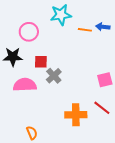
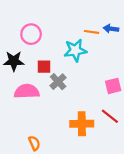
cyan star: (61, 15) -> (75, 50), moved

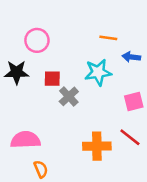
blue arrow: (111, 29) -> (131, 57), moved
cyan star: (75, 50) -> (98, 72), moved
pink semicircle: (27, 91) -> (25, 140), moved

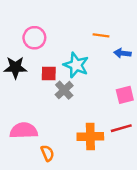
cyan star: (98, 72) -> (76, 65), moved, turned 30
red line: (130, 137) -> (121, 128), turned -54
orange semicircle: (41, 169) -> (47, 153), moved

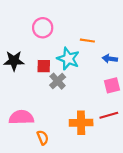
orange line: (101, 35) -> (87, 41), moved
pink circle: (34, 38) -> (43, 28), moved
blue arrow: (122, 53) -> (110, 59), moved

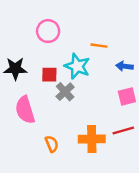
pink semicircle: (21, 117) -> (25, 110), moved, turned -105
orange semicircle: (43, 138) -> (52, 144), moved

